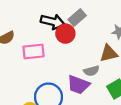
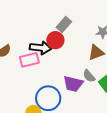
black arrow: (53, 22) -> (40, 48), moved
gray semicircle: (91, 71) -> (89, 76), moved, turned 72

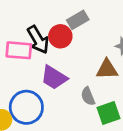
black arrow: (40, 48) -> (38, 40), turned 35
purple trapezoid: (73, 84) -> (54, 78), moved

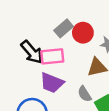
red circle: (60, 36) -> (83, 33), moved
pink rectangle: (19, 50) -> (52, 56), moved

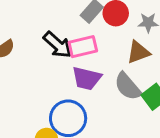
gray semicircle: (85, 94) -> (128, 86), size x1.5

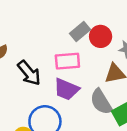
black arrow: (58, 45) -> (29, 73), moved

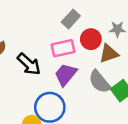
red circle: (101, 36) -> (91, 39), moved
purple trapezoid: (66, 89) -> (66, 75), turned 115

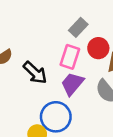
pink rectangle: (63, 48) -> (70, 57), turned -60

